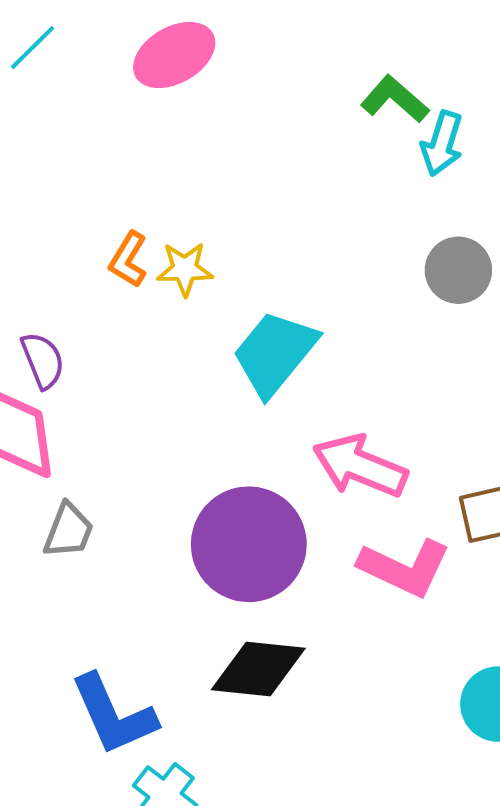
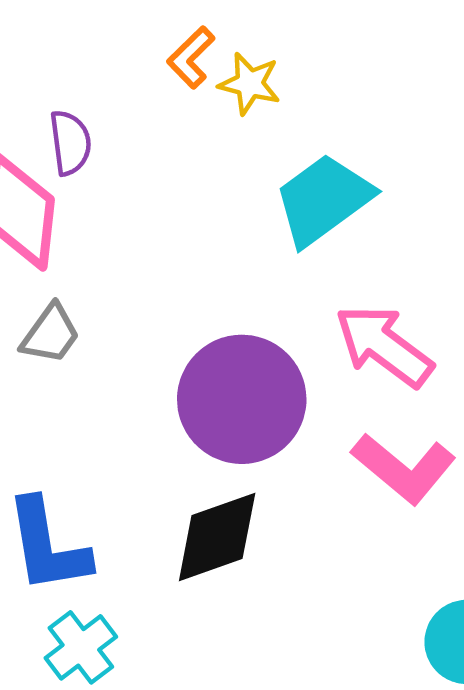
black diamond: (258, 669) -> (217, 537), turned -40

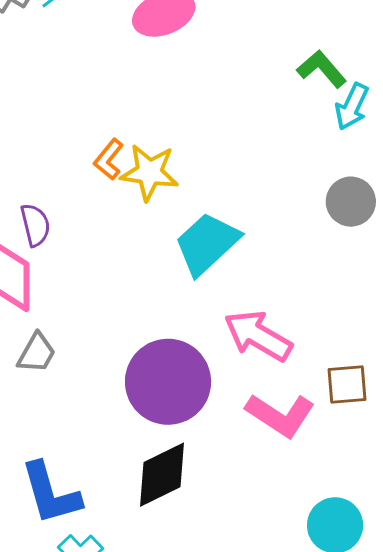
yellow star: (250, 84) -> (149, 172), size x1.4

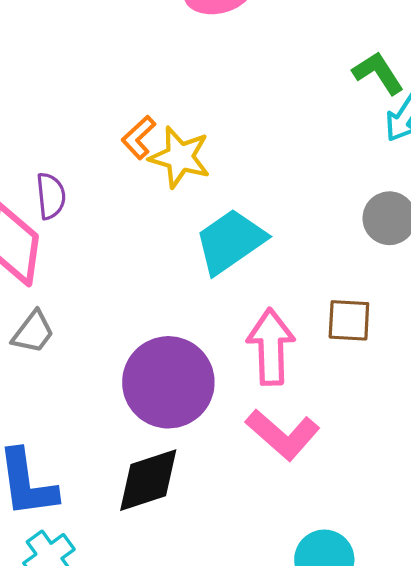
pink arrow: (258, 336) -> (271, 347), turned 50
brown square: (347, 385) -> (349, 320), moved

